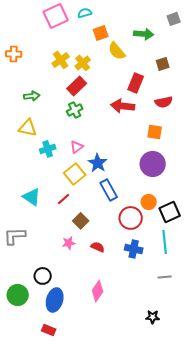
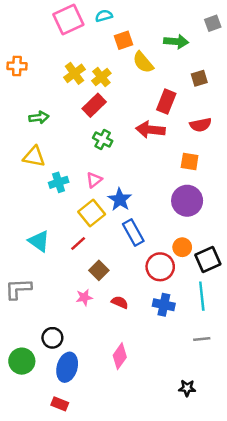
green cross: (75, 110) -> (103, 139), moved, turned -35

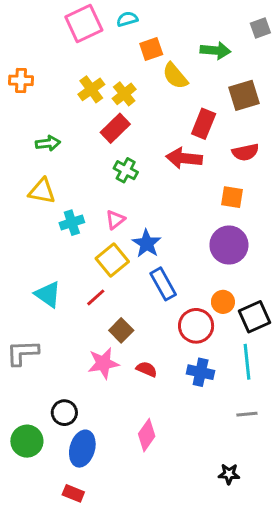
brown square: (199, 78) -> (244, 95), size x1.5
pink star: (84, 297) -> (103, 363), size x1.5

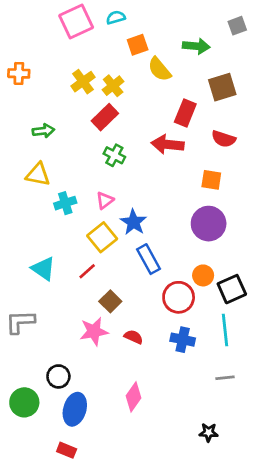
red semicircle: (245, 152) -> (224, 139), turned 30

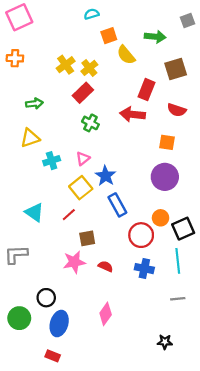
pink square: (76, 22) -> (19, 17), moved
yellow triangle: (38, 174) -> (30, 138), turned -30
brown square: (110, 301) -> (87, 238), turned 35

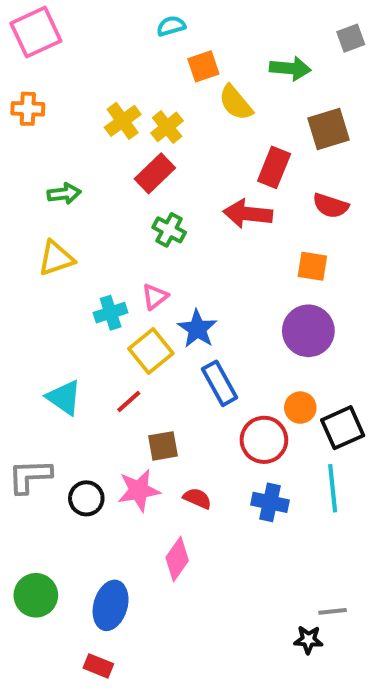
cyan cross: (52, 161) -> (111, 313), moved
black circle: (46, 298) -> (86, 498), moved
gray line: (178, 299) -> (333, 611), moved
pink diamond: (106, 314) -> (177, 559), moved

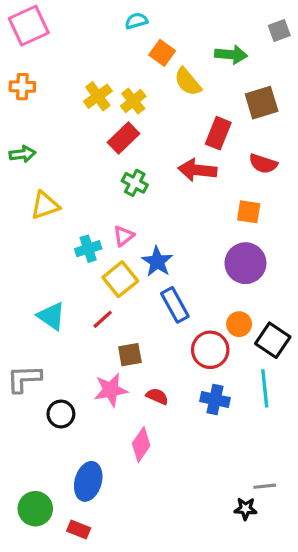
orange square: (203, 66) -> (162, 53), turned -35
green arrow: (64, 194) -> (22, 154), moved
black square: (343, 428) -> (273, 340), turned -32
black circle: (86, 498) -> (61, 414), moved
green circle: (36, 595) -> (35, 509), moved

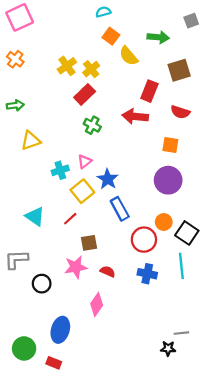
cyan semicircle: (136, 21) -> (103, 12), moved
orange cross: (22, 87) -> (15, 59), turned 35

